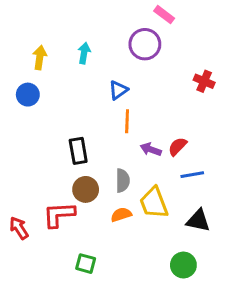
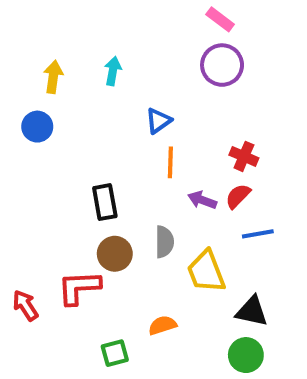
purple circle: (145, 44) -> (222, 65), moved
red cross: (204, 81) -> (244, 156), moved
orange semicircle: (121, 215) -> (162, 325), moved
black triangle: (198, 221) -> (252, 311), moved
green square: (86, 264) -> (115, 353), turned -30

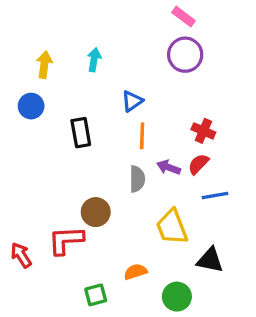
black rectangle: (105, 202) -> (81, 133), moved
gray semicircle: (164, 242) -> (137, 179), moved
green circle: (246, 355) -> (177, 297), moved

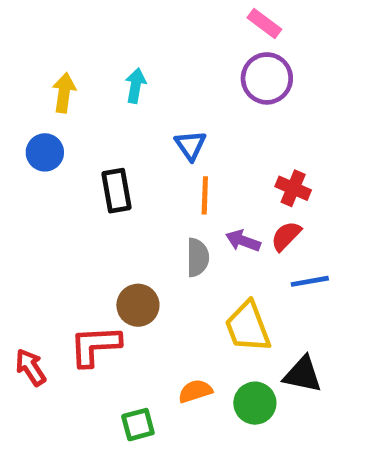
blue triangle: (132, 101) -> (190, 145), turned -30
green circle: (177, 297) -> (255, 403), moved

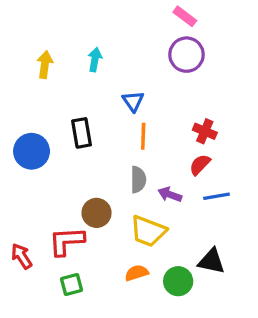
blue circle: (45, 152) -> (32, 151), moved, size x1.4
purple arrow: (243, 241) -> (170, 195), moved
yellow trapezoid: (248, 327) -> (148, 231), moved, turned -48
green square: (138, 425) -> (72, 285), moved

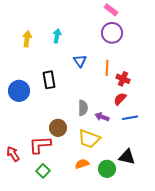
orange line: (143, 136) -> (107, 68), moved
green square: (72, 285) -> (43, 171), turned -32

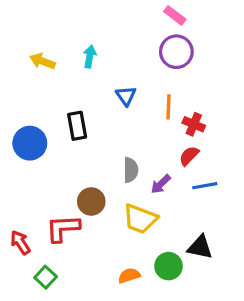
yellow arrow: (27, 39) -> (42, 61), turned -77
purple arrow: (102, 117) -> (161, 184), turned -64
orange semicircle: (82, 164) -> (129, 276), moved
green square: (43, 171) -> (46, 277), moved

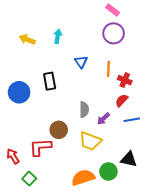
orange semicircle: (129, 276) -> (83, 178), size x1.6

